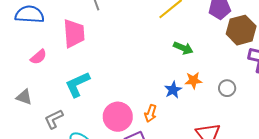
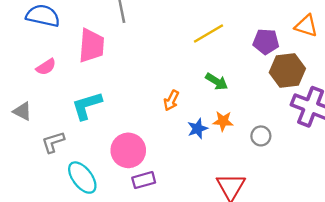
orange arrow: (151, 113) -> (171, 100), moved

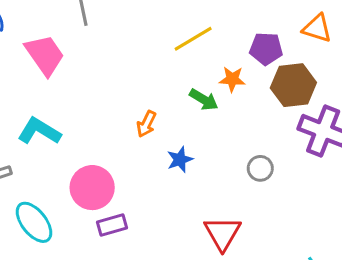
pink trapezoid: (91, 46) -> (45, 55), turned -39
cyan L-shape: (87, 106) -> (39, 131), turned 48
orange star: (223, 121) -> (232, 79), moved

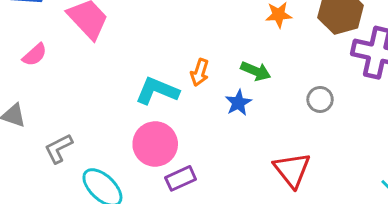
green arrow: (204, 100) -> (256, 71), moved
cyan L-shape: (39, 131) -> (157, 91), moved

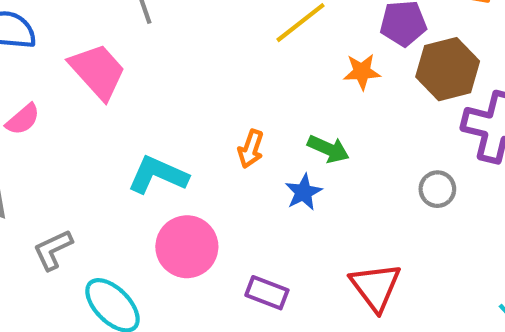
cyan L-shape: (157, 91) -> (158, 175), moved
gray circle: (320, 99) -> (437, 189), moved
purple rectangle: (181, 178) -> (267, 293), moved, turned 44

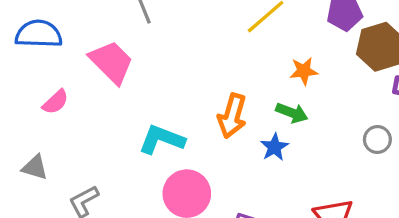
orange star: (362, 72) -> (304, 71), moved
orange arrow: (251, 149) -> (232, 116), size x1.5

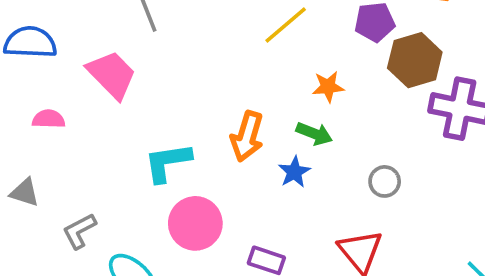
pink semicircle: (56, 102) -> (49, 119), turned -136
cyan L-shape: (162, 139) -> (168, 162), turned -30
gray circle: (377, 140) -> (385, 181), moved

